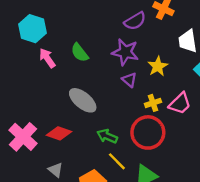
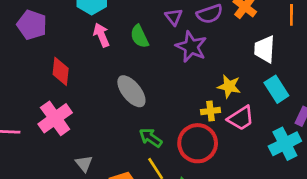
yellow star: (158, 66) -> (229, 86), moved, turned 30
purple triangle: (129, 80) -> (174, 17), moved
red diamond: (59, 133) -> (61, 71), moved, turned 65

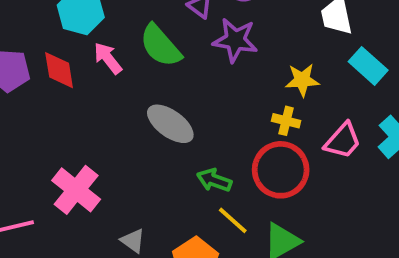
green semicircle: (139, 36) -> (160, 46), size x1.4
red diamond: (61, 71) -> (59, 70), moved
yellow cross: (210, 111) -> (286, 121), turned 36
pink trapezoid: (241, 118) -> (343, 141), moved

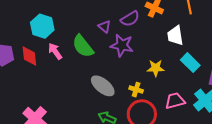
yellow cross: (286, 121) -> (136, 90), moved
gray ellipse: (170, 124) -> (103, 86), moved
pink trapezoid: (343, 141) -> (175, 101), turned -150

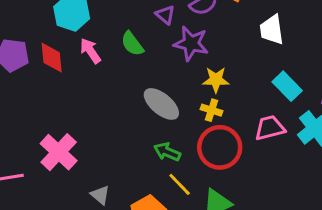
green semicircle: (83, 46) -> (132, 44), size x0.7
cyan rectangle: (190, 63) -> (287, 86), moved
yellow star: (156, 68) -> (216, 80), moved

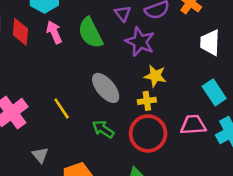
green semicircle: (132, 44) -> (90, 33), size x1.4
yellow cross: (212, 110) -> (147, 101), turned -36
yellow line: (180, 184) -> (62, 108), moved

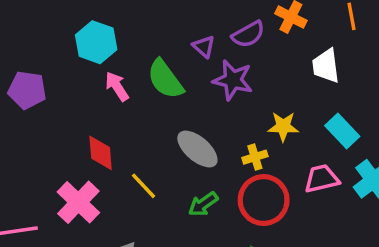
red diamond: (20, 32) -> (101, 153), moved
yellow star: (155, 76) -> (283, 126), moved
green arrow: (103, 129) -> (203, 204), turned -60

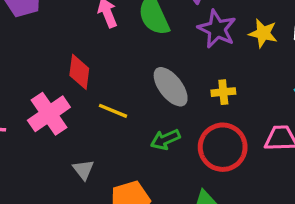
yellow star: (283, 126) -> (263, 33), moved
yellow cross: (255, 157) -> (223, 92), moved
yellow line: (143, 186) -> (113, 111), turned -36

